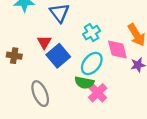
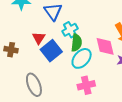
cyan cross: (92, 33) -> (70, 30), moved
green semicircle: (84, 83) -> (76, 43), moved, turned -96
pink cross: (98, 93) -> (86, 85), turned 30

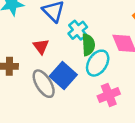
blue square: (51, 51) -> (63, 76), moved
gray ellipse: (34, 85) -> (44, 84), moved

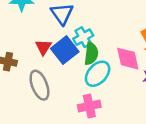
blue square: (63, 76) -> (65, 50), moved
pink cross: (109, 95) -> (89, 106), moved

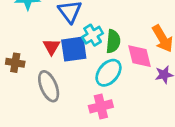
blue square: (65, 50) -> (74, 49), turned 32
green semicircle: (91, 54) -> (113, 41), moved

